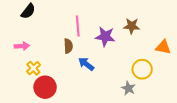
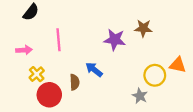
pink line: (78, 26) -> (58, 40), moved
brown semicircle: (68, 46) -> (75, 82), moved
orange triangle: (163, 47) -> (178, 65), moved

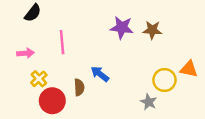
purple star: (115, 40) -> (122, 28), moved

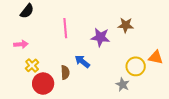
purple star: (122, 28) -> (100, 37), moved
pink line: (62, 42) -> (65, 28), moved

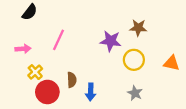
pink line: (65, 28) -> (58, 40), moved, turned 30
blue arrow: (82, 61) -> (91, 92), moved, turned -126
yellow circle: (136, 66) -> (134, 60), moved

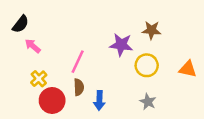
black semicircle: (30, 12) -> (21, 24), moved
pink line: (58, 40) -> (78, 62), moved
pink arrow: (23, 49) -> (33, 46), moved, turned -136

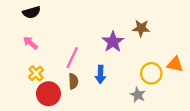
black semicircle: (21, 24) -> (32, 12), moved, turned 36
purple star: (121, 45) -> (113, 42), turned 30
yellow circle: (147, 65) -> (151, 73), moved
blue arrow: (99, 100) -> (100, 74), moved

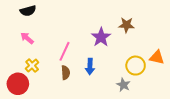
red circle: (48, 94) -> (18, 84), moved

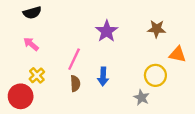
brown star: (126, 25) -> (157, 29), moved
purple star: (101, 37) -> (107, 31), moved
orange triangle: (157, 57) -> (178, 54), moved

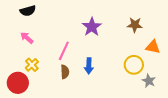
gray star: (141, 97) -> (149, 81), moved

